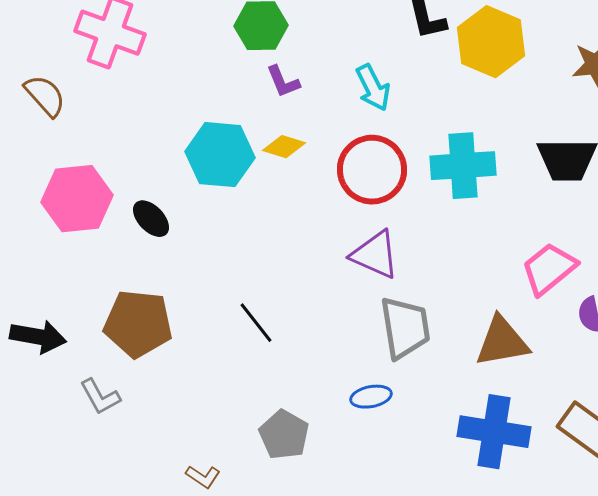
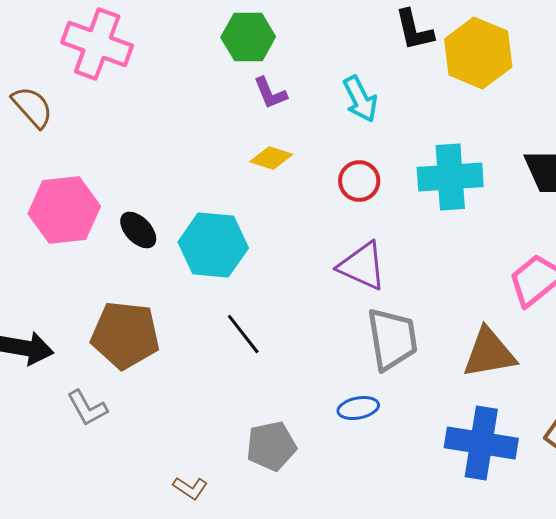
cyan hexagon: (220, 155) -> (213, 245), moved
red circle: (372, 170) -> (359, 181), size x0.6
gray pentagon: (284, 435) -> (271, 446), turned 30

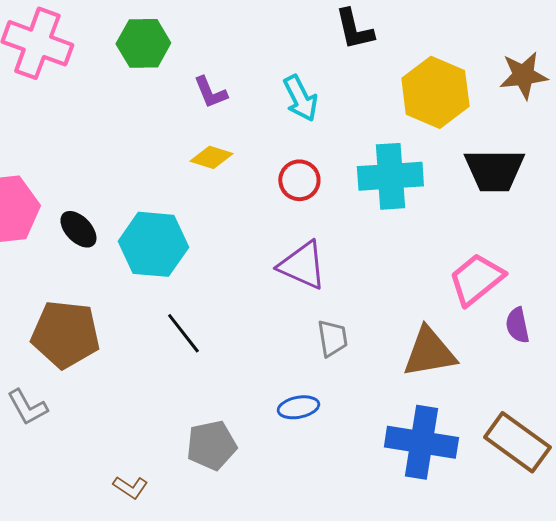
green hexagon: (248, 37) -> (143, 43), moved
yellow hexagon: (478, 53) -> (435, 92), moved
gray trapezoid: (392, 339) -> (332, 338), size x0.6

